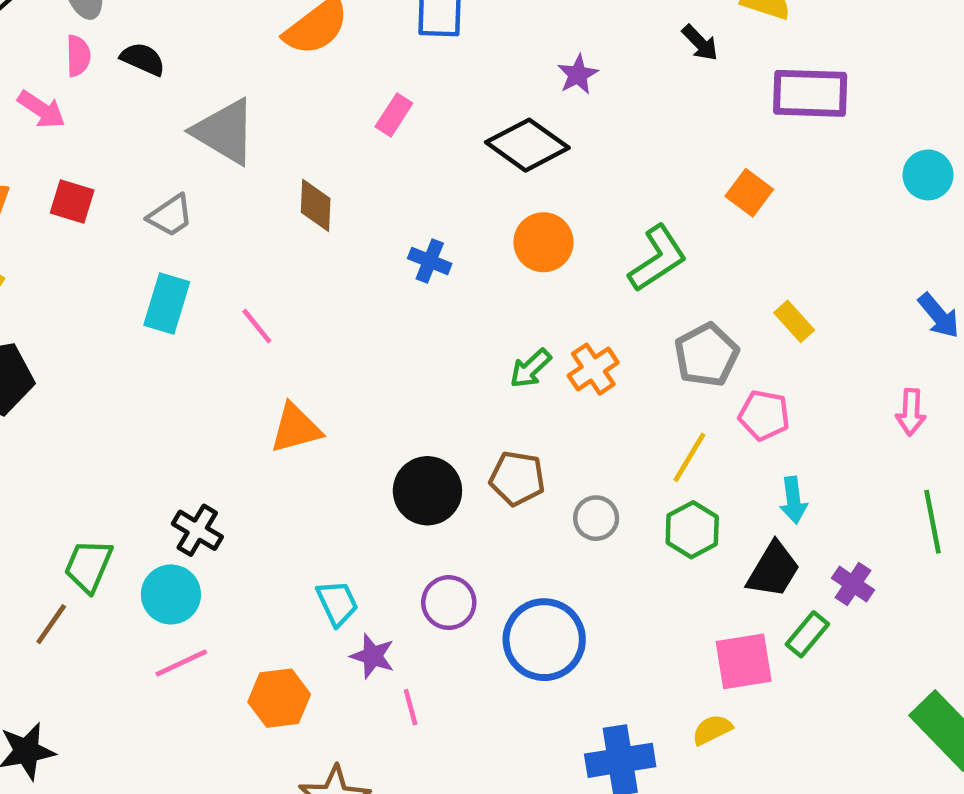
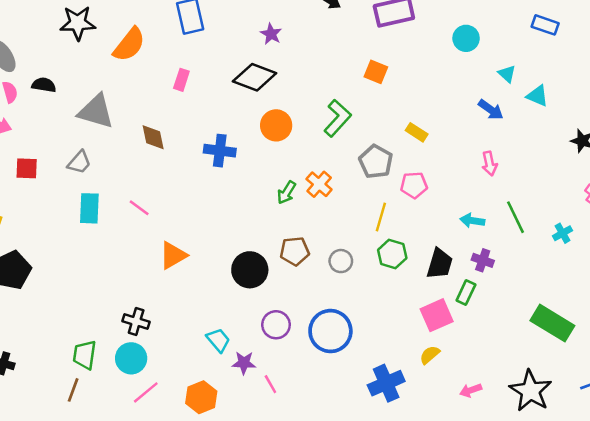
blue cross: (430, 261) -> (220, 151), size x1.4
cyan arrow: (793, 500) -> (472, 221), moved, turned 120

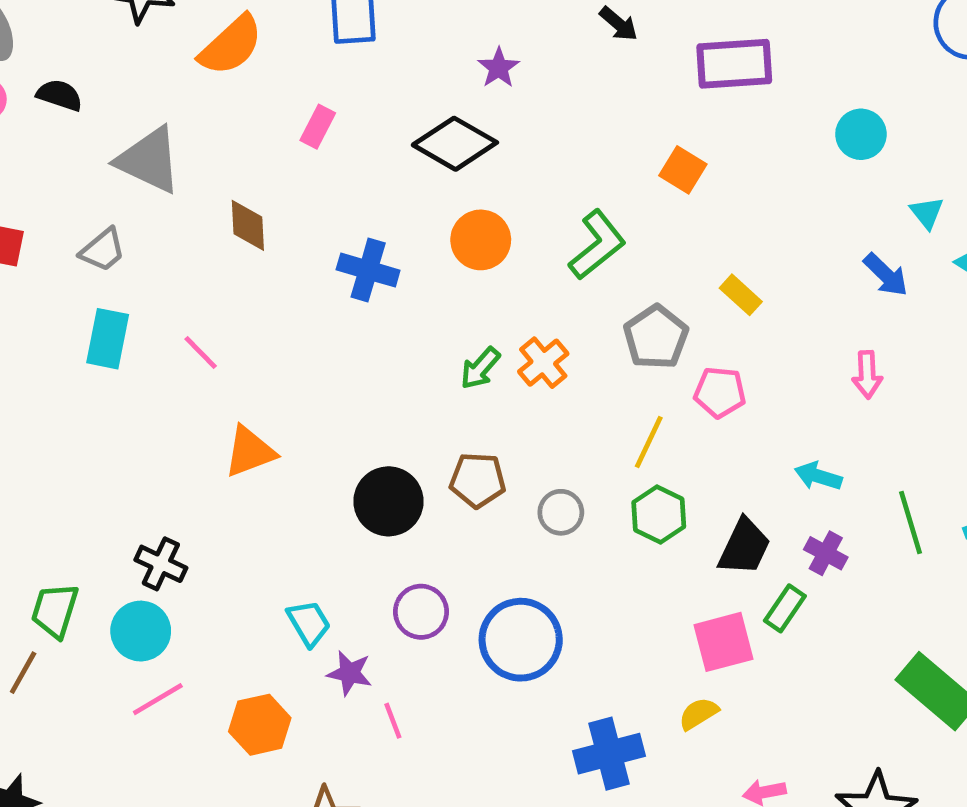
green line: (515, 217) -> (910, 523), moved

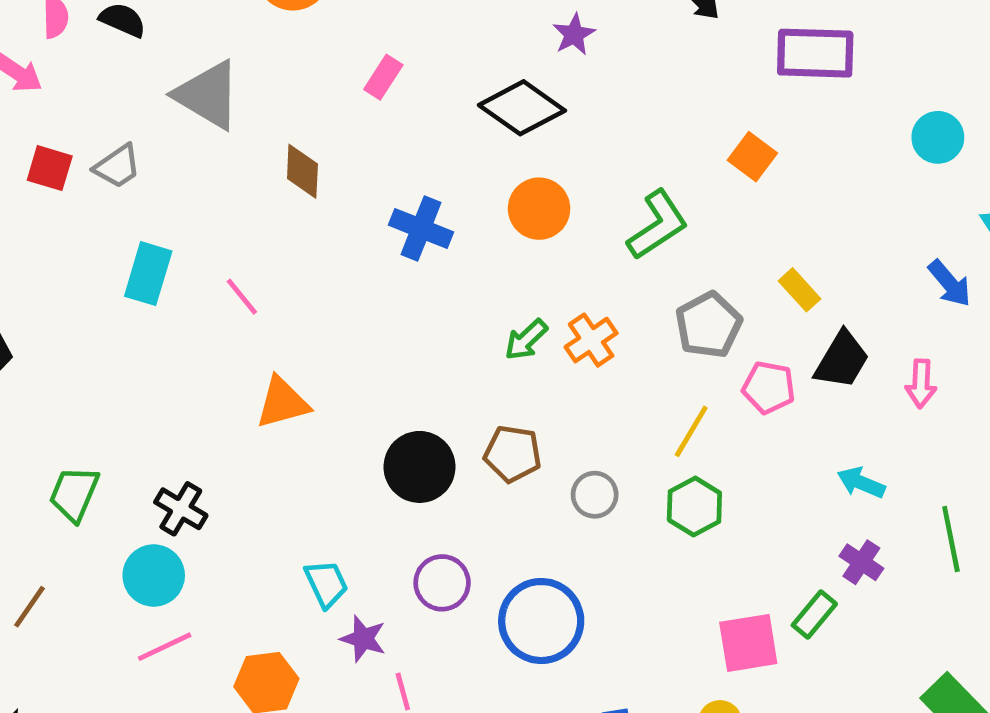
gray trapezoid: (103, 250) -> (117, 166), moved
black trapezoid: (744, 547) -> (842, 360), moved
green trapezoid: (55, 610) -> (74, 494), moved

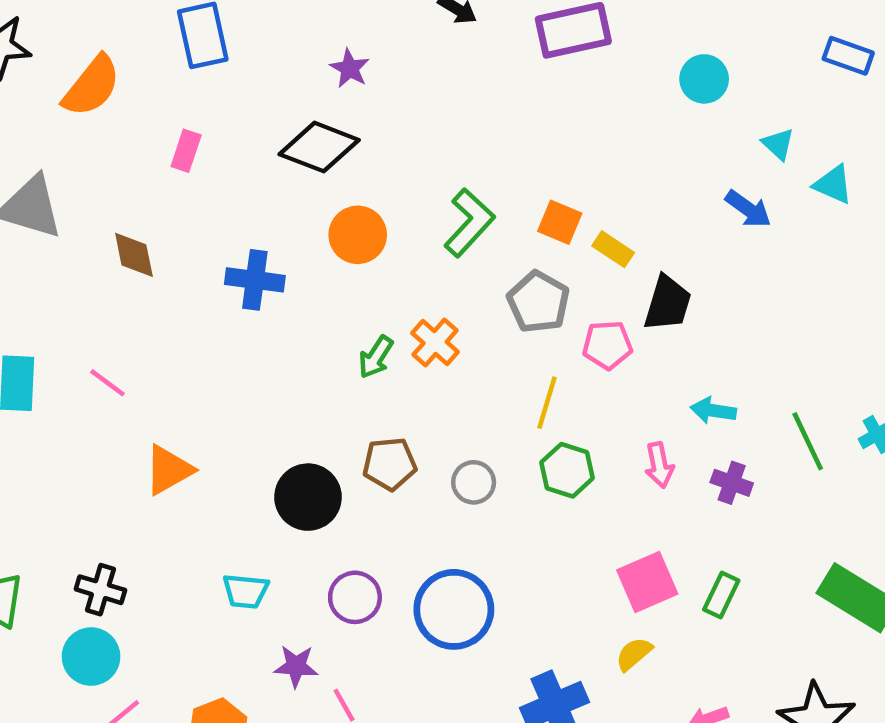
orange square: (752, 157) -> (560, 222), moved
pink arrow: (921, 384) -> (659, 465), moved
cyan trapezoid: (326, 584) -> (246, 591), moved, turned 135
green rectangle: (814, 615) -> (721, 595), moved

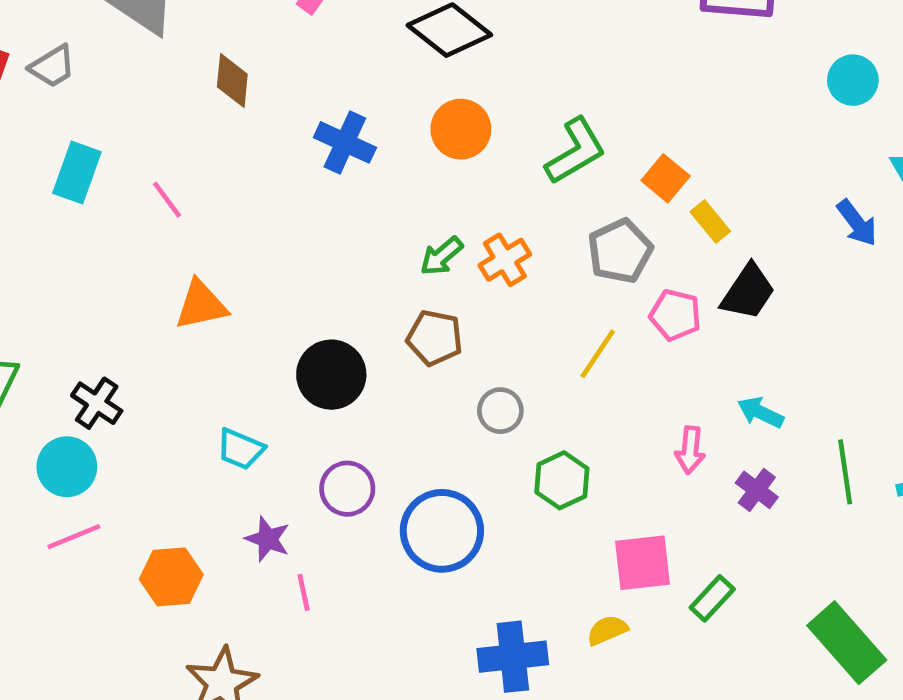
brown pentagon: (390, 464) -> (435, 338), moved
green hexagon: (567, 470) -> (562, 480), moved

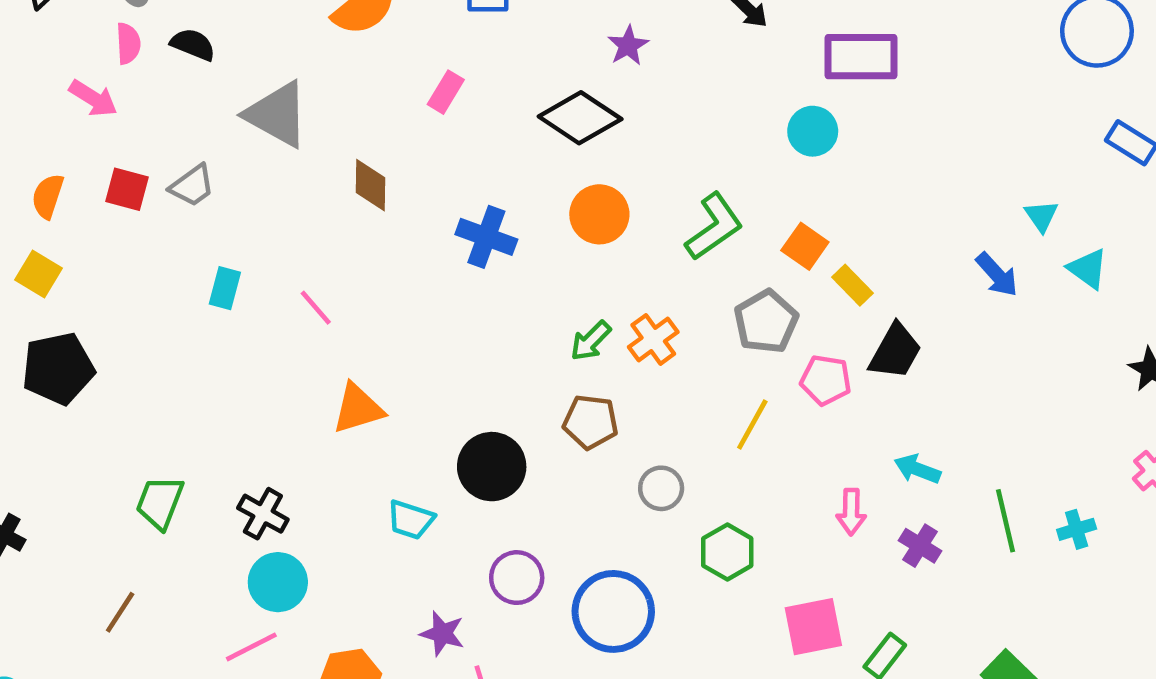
cyan circle: (853, 80) -> (813, 131), moved
cyan rectangle: (77, 172) -> (225, 288), size x0.7
cyan trapezoid: (240, 449) -> (411, 520), moved
cyan circle: (67, 467) -> (278, 582), moved

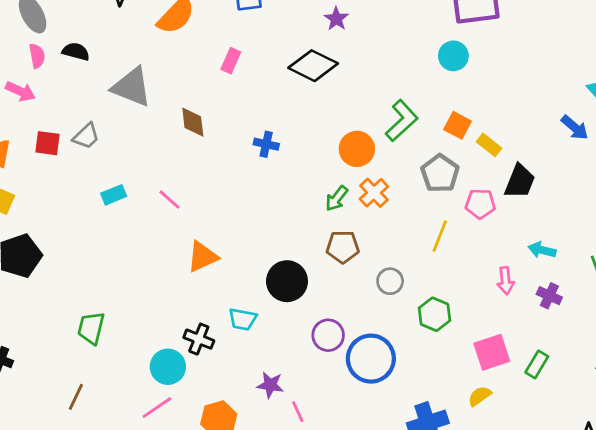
orange circle: (599, 214) -> (357, 149), moved
blue cross: (486, 237) -> (266, 144), size x0.7
cyan rectangle: (225, 288) -> (114, 195), turned 60
black cross: (263, 514) -> (199, 339), moved
purple circle: (517, 578) -> (328, 335), moved

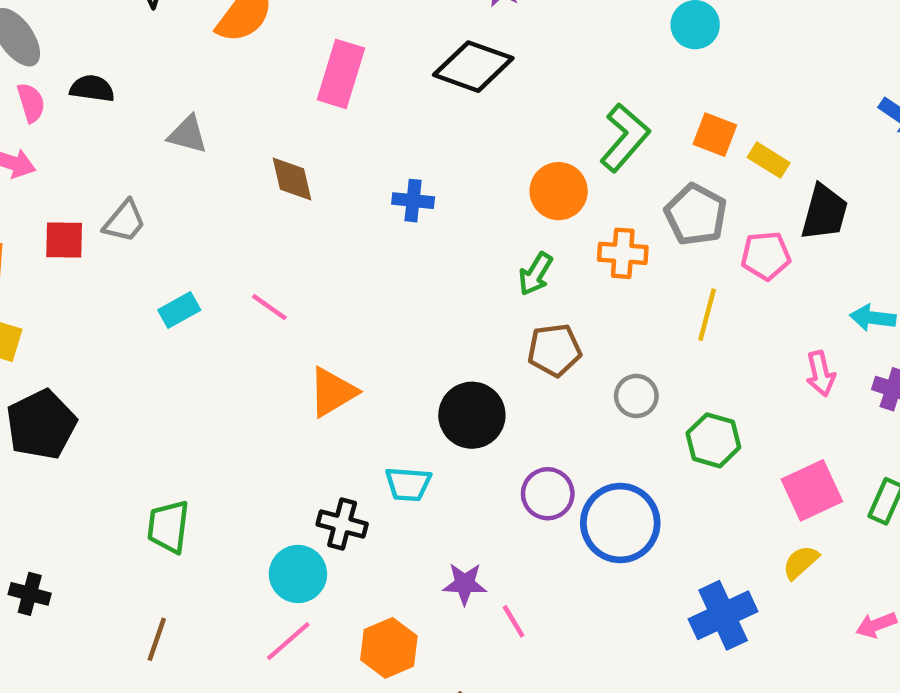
pink rectangle: (231, 61) -> (341, 74), size x1.6
gray triangle: (132, 87) -> (188, 134), size x0.6
orange cross: (374, 193) -> (623, 253), moved, turned -36

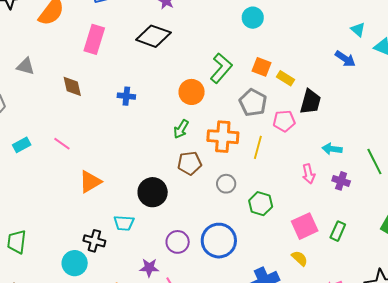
orange cross: (623, 253) -> (223, 137), moved, size x1.4
purple circle: (548, 494) -> (178, 242), moved
yellow semicircle: (801, 562) -> (300, 258), turned 84

